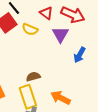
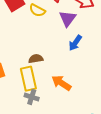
blue arrow: (80, 55) -> (75, 43), moved

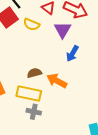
yellow rectangle: (28, 79) -> (29, 94), turned -60
orange arrow: (61, 83) -> (57, 81), moved

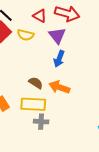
blue arrow: (72, 54) -> (59, 59), moved
brown semicircle: (34, 73) -> (36, 83), turned 56

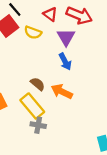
blue arrow: (59, 59) -> (65, 62), turned -56
yellow rectangle: (33, 104) -> (32, 106), turned 40

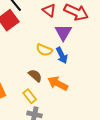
yellow semicircle: (33, 33) -> (44, 50), moved
yellow rectangle: (32, 106) -> (30, 96), size x0.6

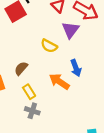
blue arrow: (62, 55) -> (76, 68), moved
brown semicircle: (35, 76) -> (21, 68), moved, turned -96

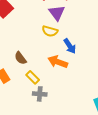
yellow semicircle: (49, 46) -> (50, 31), moved
brown semicircle: (21, 68) -> (20, 58), turned -64

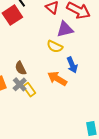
purple triangle: (57, 13) -> (65, 29), turned 42
gray cross: (40, 94) -> (20, 84), moved, turned 32

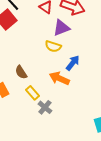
blue arrow: (72, 65) -> (73, 63), turned -112
gray cross: (20, 84) -> (45, 107), moved

